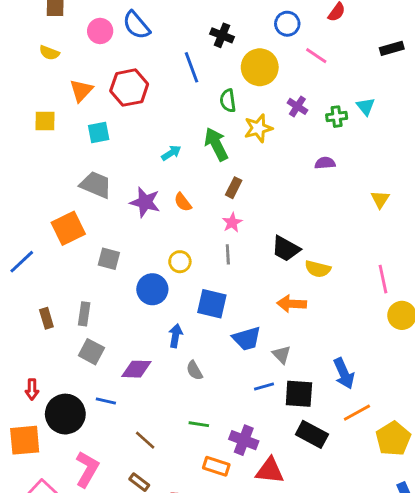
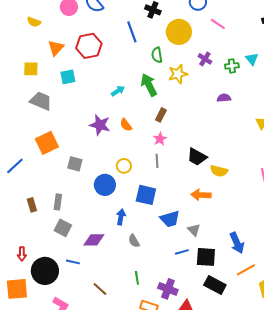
gray trapezoid: (96, 185) -> (41, 101), moved
green line: (199, 424) -> (137, 278), turned 72

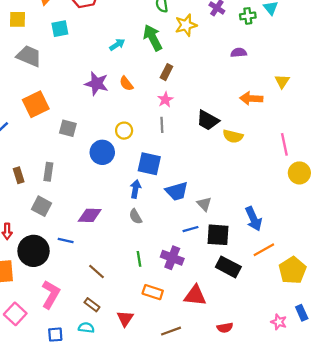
orange arrow: (201, 195) -> (251, 98), moved
blue arrow: (121, 217) -> (135, 189), moved
gray square: (63, 228) -> (42, 206), moved
purple cross: (168, 289) -> (172, 258), moved

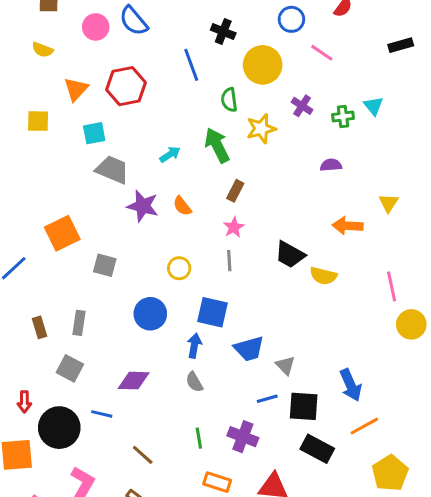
gray trapezoid: (29, 56) -> (112, 170), moved
blue circle: (102, 152) -> (150, 314), moved
yellow pentagon: (292, 270) -> (390, 473), moved

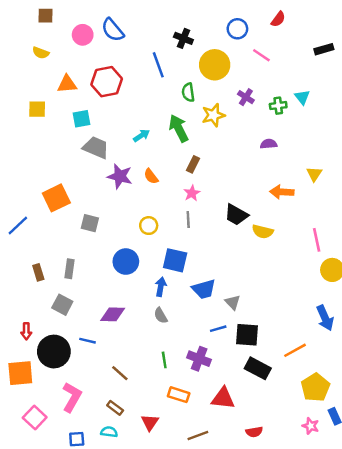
orange triangle: (76, 89) -> (67, 84), turned 42
blue arrow: (351, 385) -> (325, 318), moved

